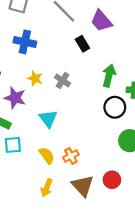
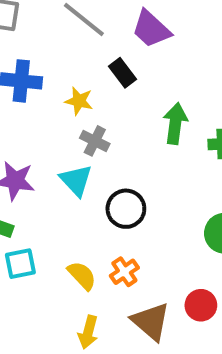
yellow star: (35, 78) -> (79, 101), moved
black circle: (115, 107) -> (126, 209), moved
cyan triangle: (48, 119) -> (76, 180), moved

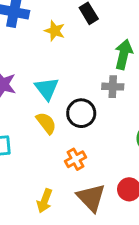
gray cross: (95, 141) -> (113, 87), moved, turned -30
yellow semicircle: (82, 275) -> (46, 123), moved

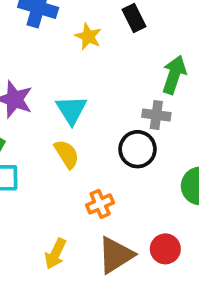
black circle: (81, 113) -> (138, 149), moved
brown triangle: (91, 198) -> (116, 255), turned 36

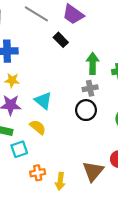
yellow star: (88, 36) -> (12, 80), moved
yellow semicircle: (67, 154) -> (38, 127), moved
orange cross: (100, 204) -> (38, 173), moved, turned 32

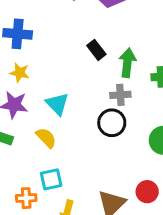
black rectangle: (61, 40) -> (96, 50), moved
cyan square: (19, 149) -> (51, 179), moved
orange cross: (38, 173) -> (26, 198), moved

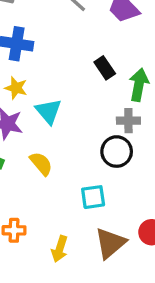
cyan triangle: (57, 104) -> (48, 111), moved
cyan square: (51, 179) -> (93, 197), moved

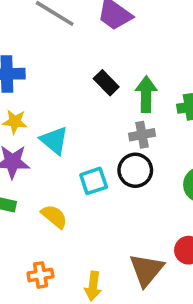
yellow semicircle: (41, 164) -> (54, 216), moved
cyan square: (93, 197) -> (94, 181), moved

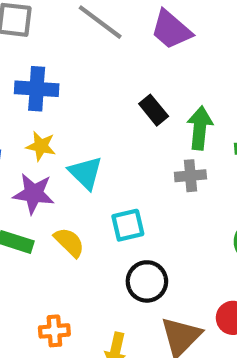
black circle: (135, 170) -> (147, 281), moved
yellow semicircle: (54, 216) -> (69, 242), moved

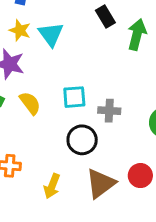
cyan triangle: (86, 173) -> (51, 34), moved
gray cross: (190, 176) -> (109, 111), moved

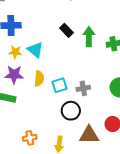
yellow semicircle: (30, 103) -> (39, 79), moved, turned 56
brown triangle: (101, 183) -> (89, 135), turned 50

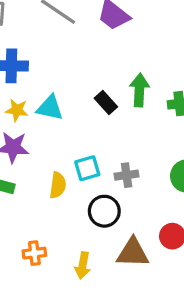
black rectangle: (66, 30) -> (106, 103), moved
cyan triangle: (35, 50) -> (50, 108), turned -30
yellow semicircle: (39, 79) -> (58, 185), moved

